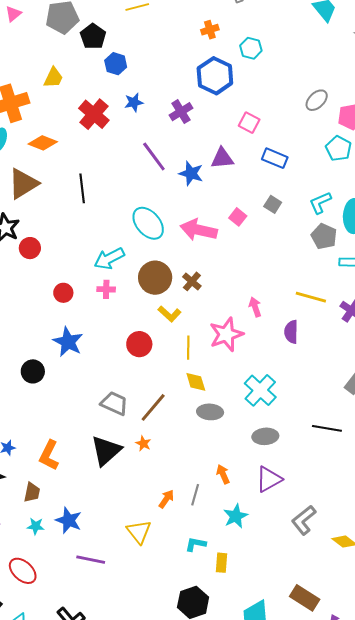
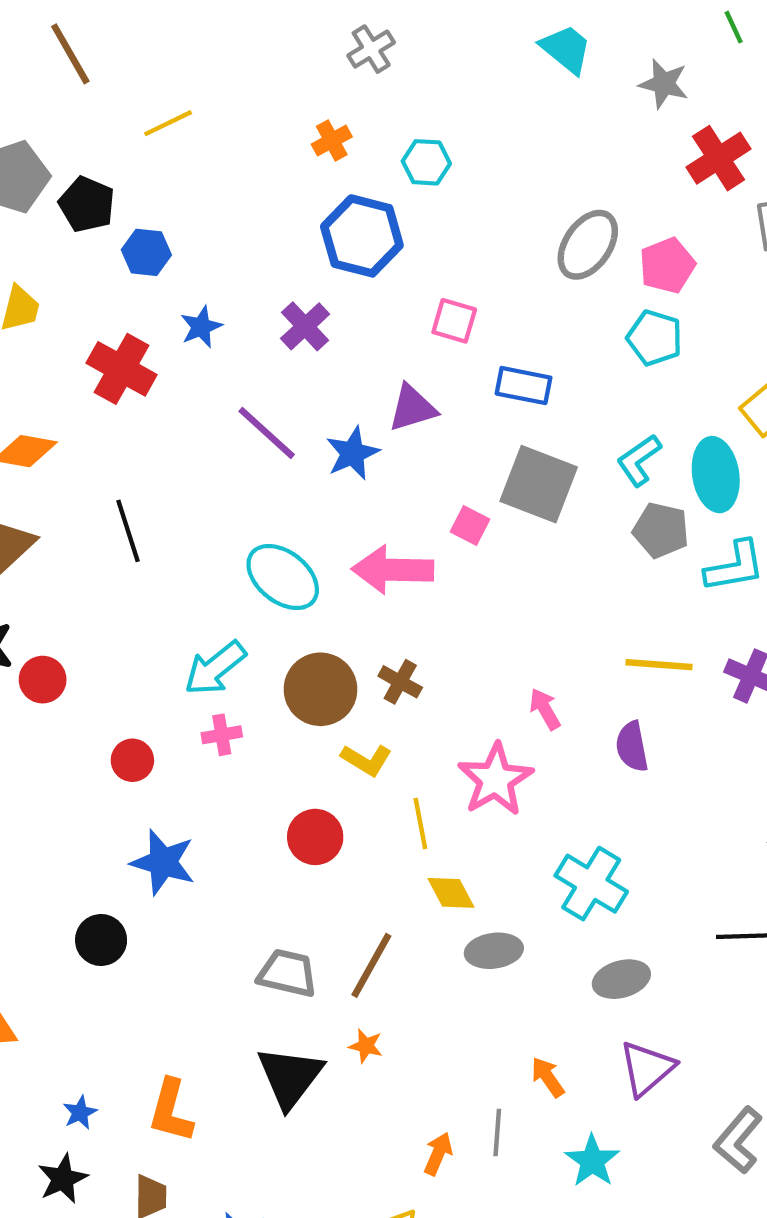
gray ellipse: (317, 100) -> (588, 245), size x1.4
blue star: (191, 173) -> (352, 453), turned -30
gray square: (273, 204) -> (539, 484), size x2.0

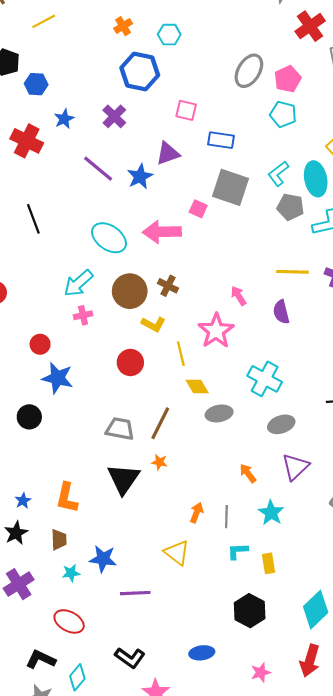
red circle: (132, 760) -> (40, 344), moved
gray line: (497, 1132) -> (226, 517), moved

